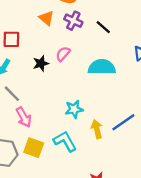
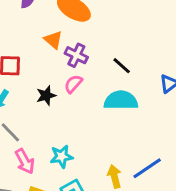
purple cross: (73, 21) -> (76, 55), moved
black line: (103, 27) -> (122, 66), moved
cyan star: (74, 109) -> (62, 156), moved

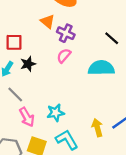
black line: (122, 66) -> (112, 38), moved
black star: (46, 96) -> (28, 64), moved

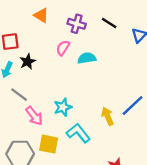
purple cross: (66, 33) -> (77, 24), moved
cyan semicircle: (101, 68) -> (87, 58), moved, size x0.7

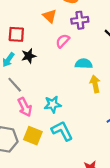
purple cross: (77, 24) -> (80, 20), moved, turned -35
pink semicircle: (63, 48) -> (63, 41), moved
yellow arrow: (108, 116) -> (95, 84), moved

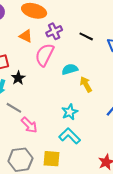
pink semicircle: (63, 41) -> (45, 55), size x1.6
cyan star: (53, 104) -> (70, 112), moved
yellow square: (33, 136) -> (52, 159), moved

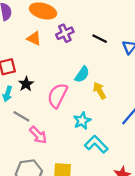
pink semicircle: (45, 55) -> (57, 96), moved
cyan semicircle: (70, 69) -> (82, 74), turned 140
cyan L-shape: (70, 136) -> (96, 144), moved

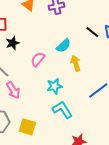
black line: (100, 39) -> (92, 32), moved
pink semicircle: (57, 96) -> (38, 59), size x0.7

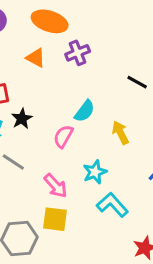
cyan semicircle: (64, 46) -> (85, 111), moved
pink arrow: (13, 90) -> (56, 186), moved
yellow square: (27, 127) -> (55, 219), moved

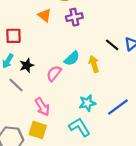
black star: (22, 119) -> (27, 65), moved
yellow arrow: (120, 133) -> (94, 64), moved
cyan star: (95, 172) -> (87, 103), moved

